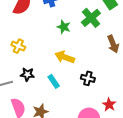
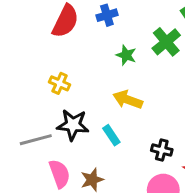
black star: (27, 74) -> (73, 125), size x1.5
black cross: (88, 78) -> (162, 150), moved

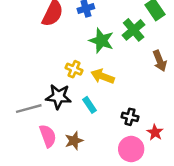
green star: (126, 55) -> (101, 41), size x1.5
yellow cross: (60, 83) -> (74, 69), moved

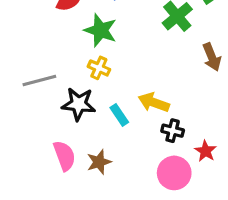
green star: (101, 41) -> (100, 30), moved
yellow arrow: (103, 76) -> (154, 102), moved
gray line: (29, 109) -> (39, 80), moved

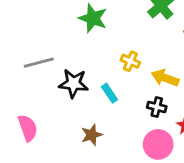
yellow cross: (99, 68) -> (130, 61), moved
yellow arrow: (154, 102) -> (165, 78), moved
pink semicircle: (64, 156) -> (28, 128), moved

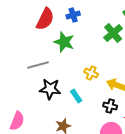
gray line: (39, 63) -> (38, 65), moved
pink semicircle: (28, 128) -> (17, 121), turned 42

